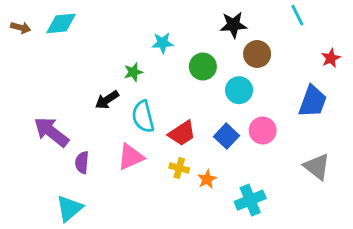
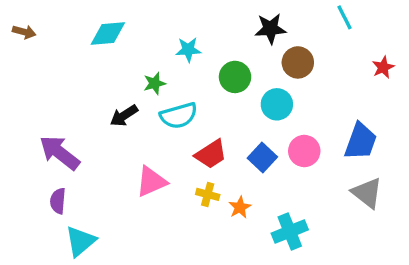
cyan diamond: (61, 23) -> (108, 33), moved
blue trapezoid: (313, 101) -> (361, 141), moved
cyan semicircle: (143, 117) -> (179, 116), moved, turned -92
purple semicircle: (82, 162) -> (58, 201), moved

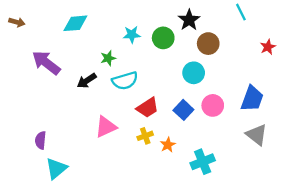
black star: (270, 29) -> (189, 20), turned -30
green circle: (235, 77) -> (163, 38), moved
purple arrow: (60, 153) -> (46, 63), moved
yellow cross: (208, 194) -> (145, 136), turned -35

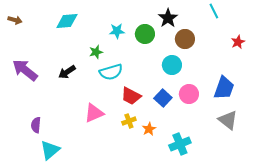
purple arrow: (46, 63) -> (25, 70), moved
black arrow: (87, 81) -> (67, 72), moved
red trapezoid: (147, 108) -> (131, 96), turned 60

